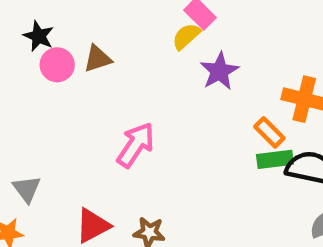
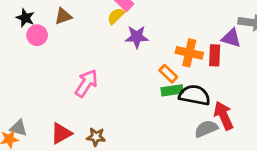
brown triangle: (98, 59) -> (63, 16), moved
purple star: (219, 71) -> (137, 37), turned 30
gray triangle: (27, 189) -> (19, 128), moved, turned -36

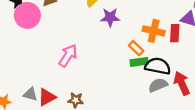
pink circle: (37, 35) -> (27, 15), size x1.5
gray triangle: (19, 128) -> (30, 94), moved
gray semicircle: (206, 129) -> (158, 85), moved

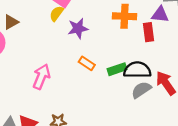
orange cross: (154, 31) -> (125, 16), moved
orange rectangle: (136, 48) -> (87, 63), moved

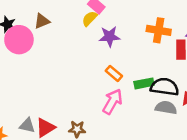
pink arrow: (41, 77) -> (113, 101), moved
gray semicircle: (141, 90) -> (166, 108), turned 36

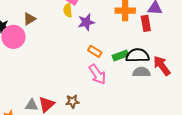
yellow semicircle: (90, 19) -> (68, 10), turned -40
pink arrow: (113, 101) -> (97, 74), turned 125

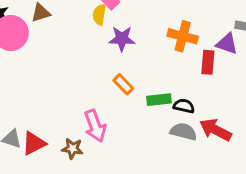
black semicircle: (137, 55) -> (184, 106), size x0.6
red arrow: (162, 66) -> (215, 130), turned -40
pink arrow: (97, 74) -> (95, 126), moved

